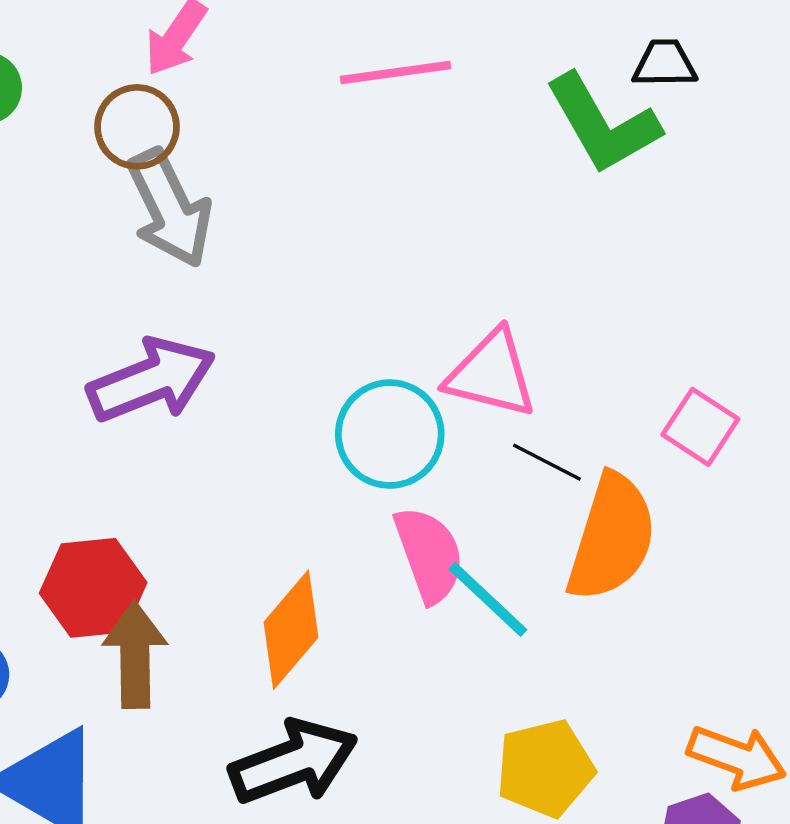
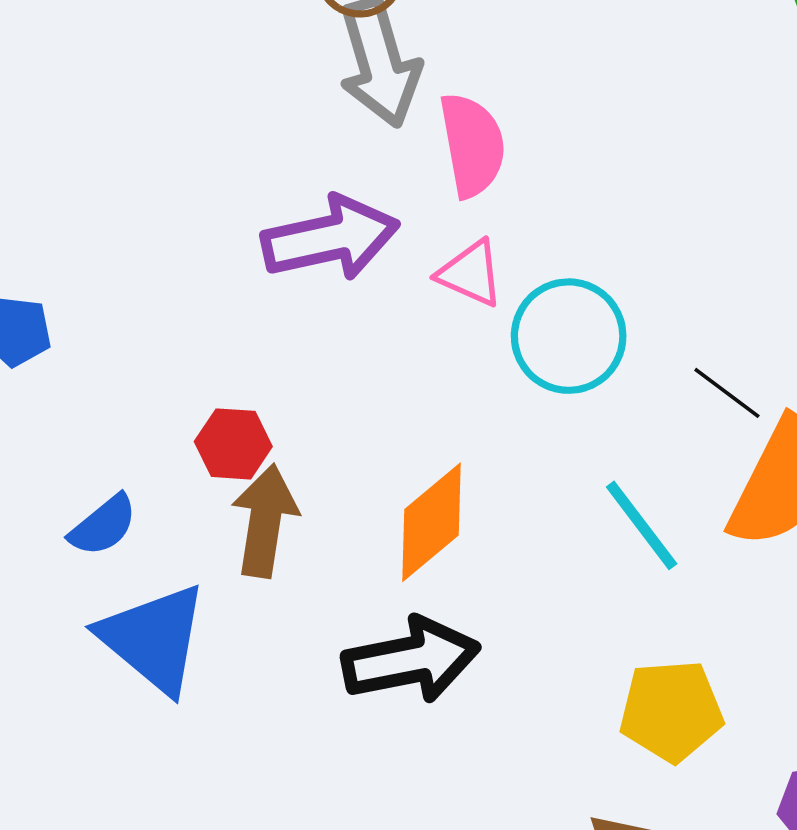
pink triangle: (491, 374) -> (471, 274), moved, size x0.7
pink semicircle: (429, 555) -> (472, 145), moved
red hexagon: (93, 588) -> (233, 444), size x0.7

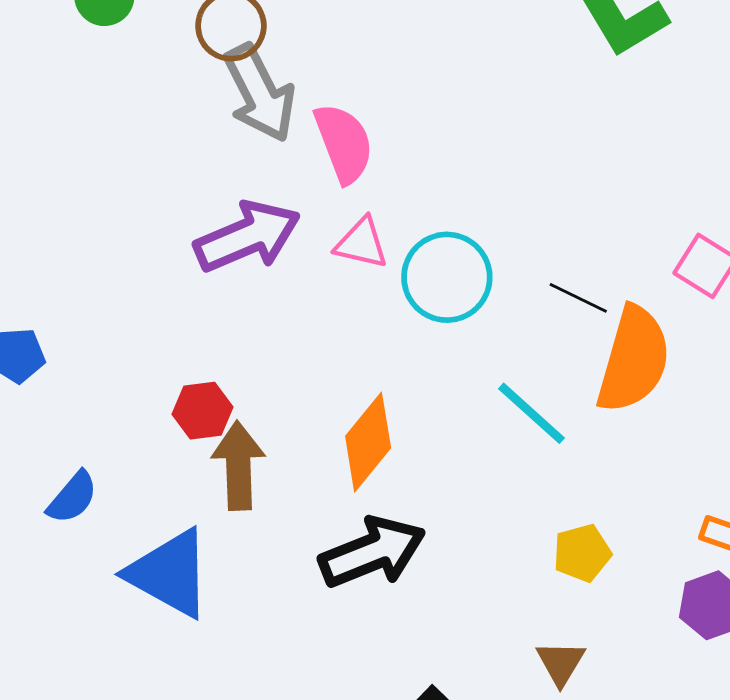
blue semicircle: (103, 525) -> (72, 497), moved
yellow pentagon: (671, 711) -> (582, 553), size x0.7

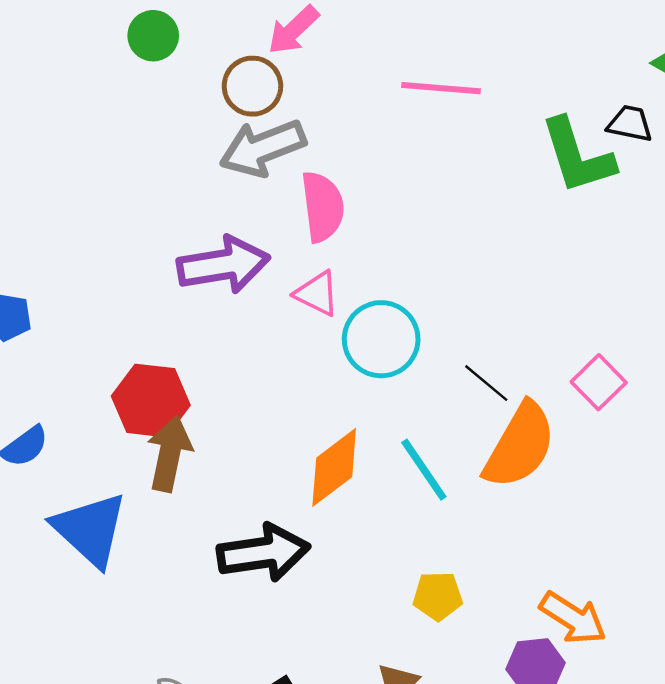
gray arrow: (260, 93) -> (263, 148), turned 82
red hexagon: (203, 411) -> (151, 401), size x1.5
orange diamond: (368, 442) -> (334, 467), moved

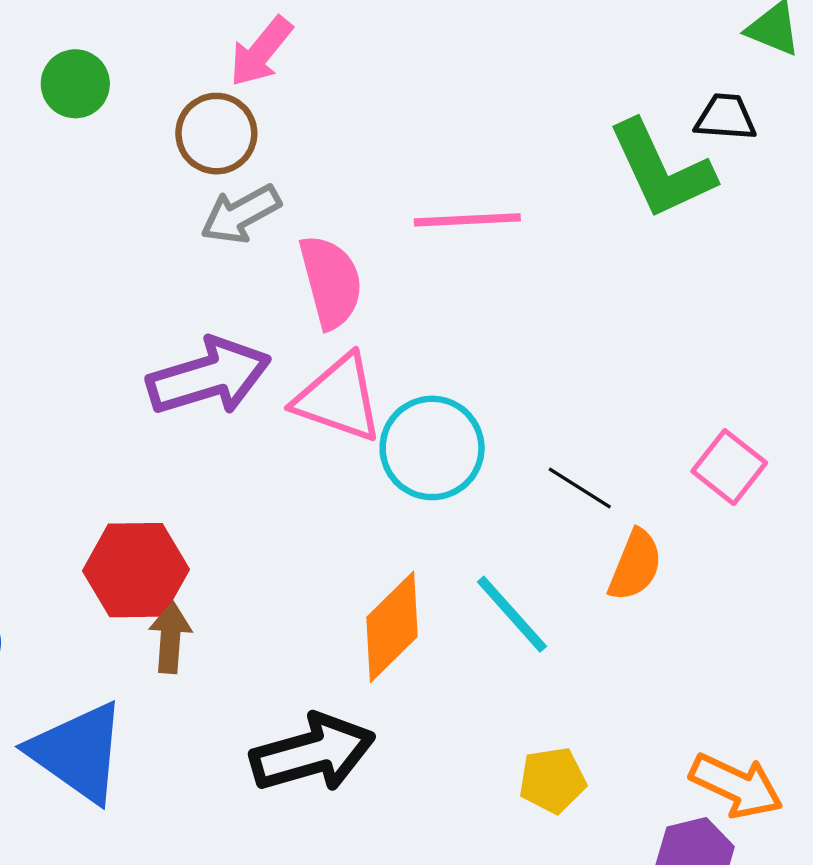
pink line: (441, 88) -> (467, 220), moved
gray arrow: (263, 148) -> (241, 214), size x0.7
pink triangle: (317, 294) -> (339, 398), size x1.5
orange semicircle: (520, 446) -> (635, 565), size x0.6
brown arrow: (169, 454) -> (170, 638), size x0.7

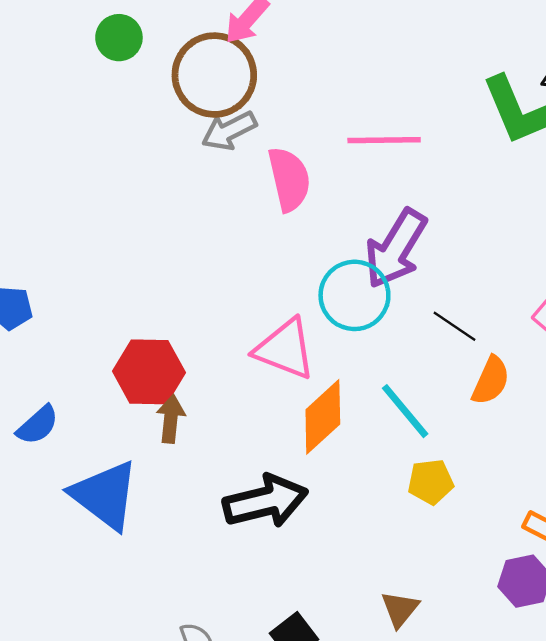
brown circle: (216, 134) -> (214, 75), size x1.5
purple arrow: (209, 377) -> (396, 249), moved, turned 136
pink triangle: (339, 398) -> (285, 349), moved
yellow pentagon: (552, 780) -> (431, 482), moved

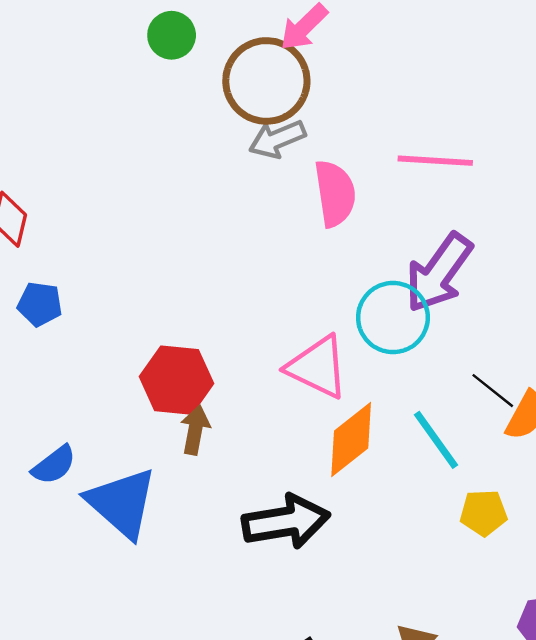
black line: (455, 326) -> (493, 391), moved
blue semicircle: (38, 425) -> (54, 465), moved
yellow pentagon: (431, 482) -> (484, 513), moved

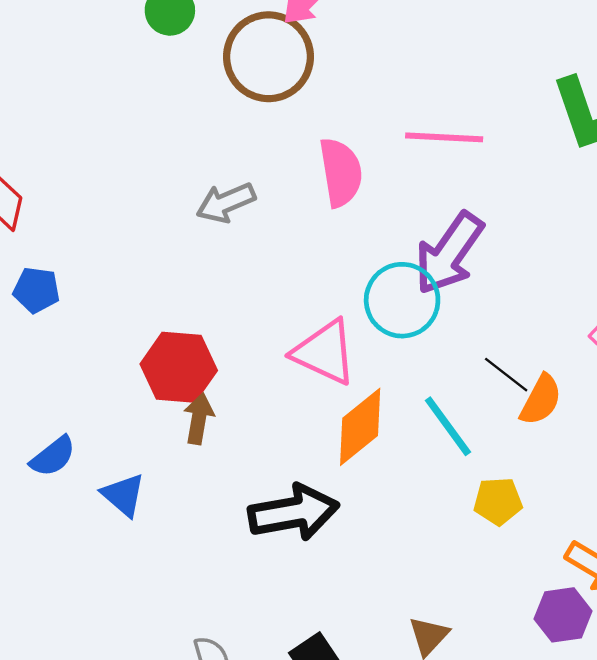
gray arrow: (277, 139) -> (226, 203), moved
blue triangle: (122, 503) -> (123, 495), size x0.6

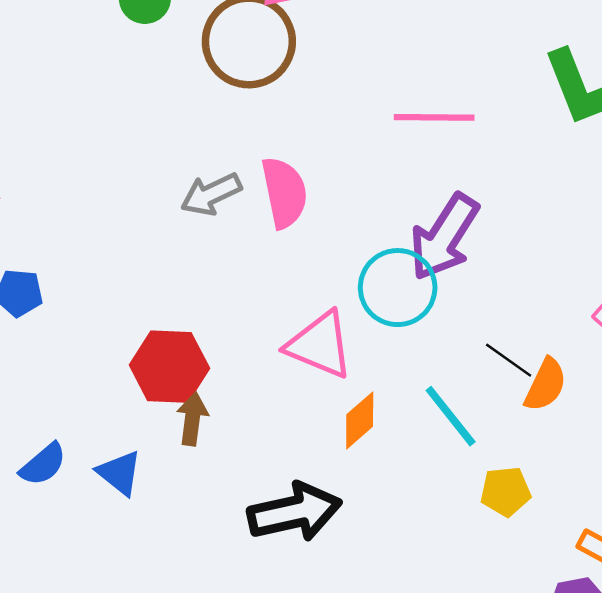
pink semicircle: (341, 172) -> (284, 193), moved
orange diamond: (360, 427) -> (360, 420), size x0.7
blue triangle: (123, 495) -> (120, 473), moved

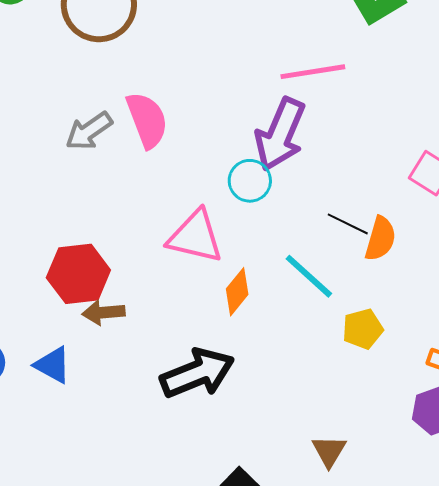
pink line: (434, 117) -> (313, 72), moved
cyan circle: (398, 288) -> (250, 181), size x0.7
brown arrow: (192, 419) -> (104, 312), turned -93

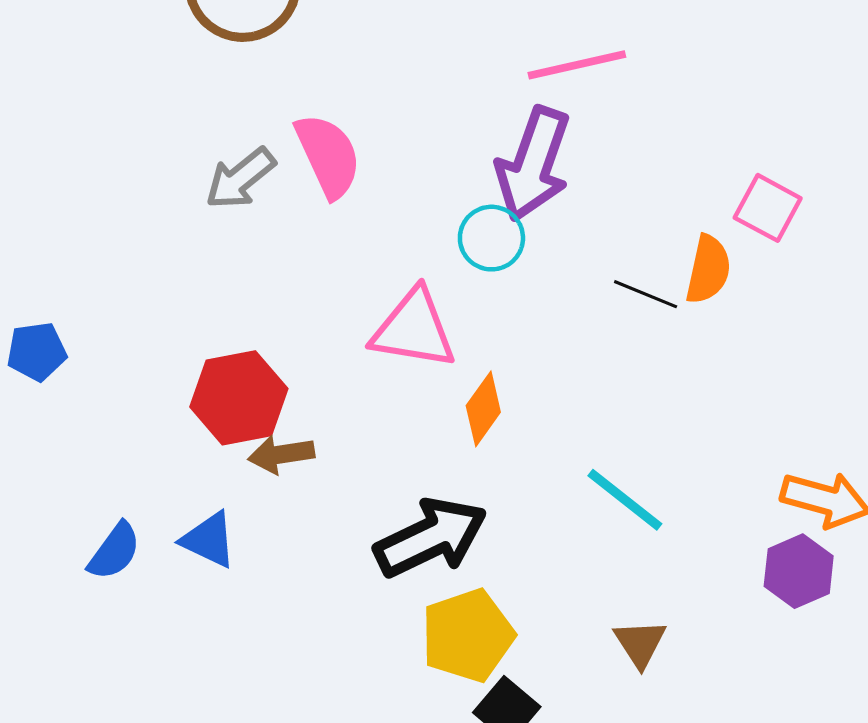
orange semicircle: (380, 239) -> (708, 269), moved
cyan line: (309, 276) -> (625, 500), moved
yellow pentagon: (363, 329) -> (468, 635), moved, size x1.5

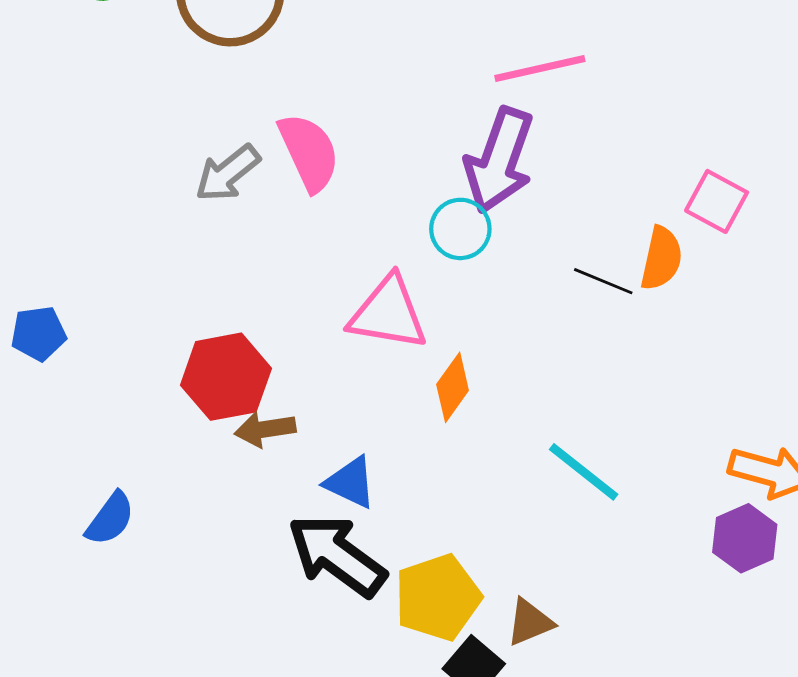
black arrow: (431, 538) -> (337, 555), moved, turned -118
blue triangle: (209, 540) -> (350, 482), moved
brown triangle: (640, 643) -> (530, 622), moved, turned 40

